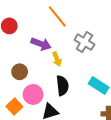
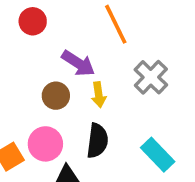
brown circle: (20, 72) -> (56, 96), moved

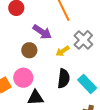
yellow arrow: (99, 95) -> (63, 51), moved, turned 64
black semicircle: (97, 141) -> (64, 78), moved

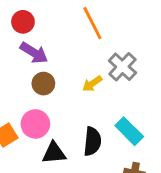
purple arrow: (42, 32) -> (34, 53), moved
black semicircle: (64, 78) -> (92, 141), moved

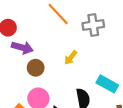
gray cross: (122, 67) -> (93, 25), moved, turned -35

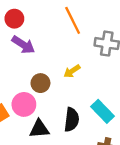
brown circle: (36, 68) -> (40, 83), moved

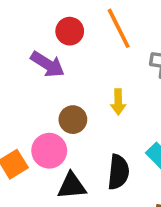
red circle: (14, 19) -> (70, 31), moved
yellow arrow: (72, 71) -> (118, 102), turned -56

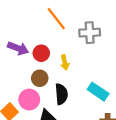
red circle: (70, 31) -> (41, 53), moved
black semicircle: (118, 172) -> (61, 94), moved

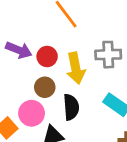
gray cross: (90, 33) -> (108, 55), moved
yellow arrow: (65, 62) -> (76, 68), size x1.6

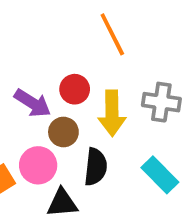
purple arrow: (19, 50) -> (33, 103), moved

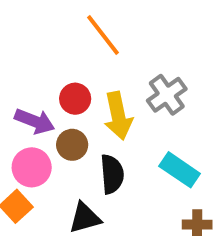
gray cross: (161, 102) -> (167, 95), turned -33
pink circle: (38, 165) -> (32, 167), moved

